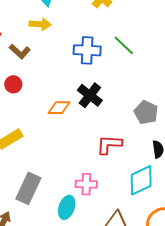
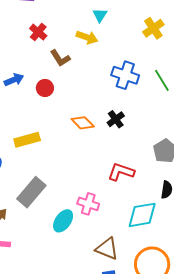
black cross: (90, 95) -> (116, 119), size x0.7
orange diamond: (59, 108) -> (83, 123), turned 30

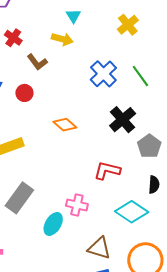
blue cross: (125, 75) -> (103, 74), turned 32
black cross: (116, 119) -> (123, 120), moved, size x1.5
cyan diamond: (142, 215) -> (132, 212), turned 48

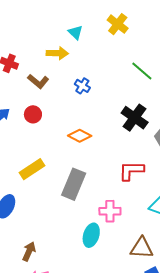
cyan triangle: (73, 16) -> (75, 32), moved
blue cross: (103, 74) -> (82, 86), moved, size x0.6
gray rectangle: (19, 198) -> (74, 184), moved

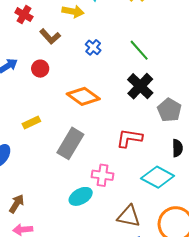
green line: (142, 71) -> (139, 50), moved
orange diamond: (80, 136) -> (83, 96), size x1.4
yellow rectangle: (32, 169) -> (31, 123), size x0.7
cyan ellipse: (91, 235) -> (81, 196), turned 35

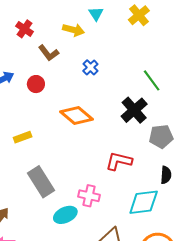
green line: (139, 50) -> (152, 80), moved
gray pentagon: (169, 110) -> (161, 136), turned 30
gray rectangle: (70, 143) -> (41, 182), moved, turned -68
cyan diamond: (158, 177) -> (144, 202), turned -40

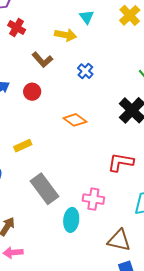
red cross: (24, 29) -> (17, 28), moved
orange diamond: (77, 115) -> (75, 120), size x0.7
cyan ellipse: (65, 215) -> (71, 220), turned -55

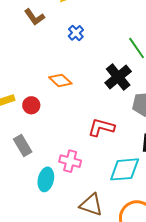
red circle: (32, 92) -> (31, 105), moved
gray rectangle: (44, 189) -> (23, 146), size x0.7

